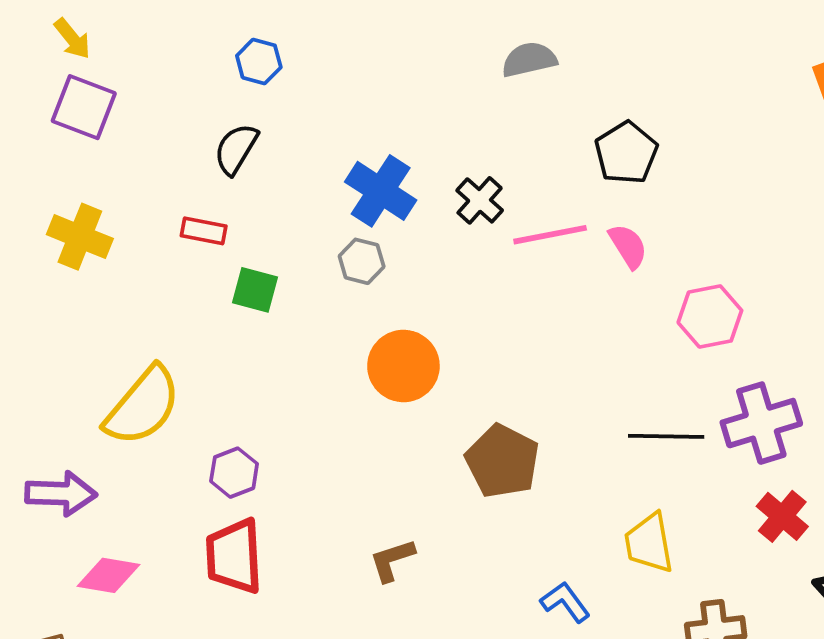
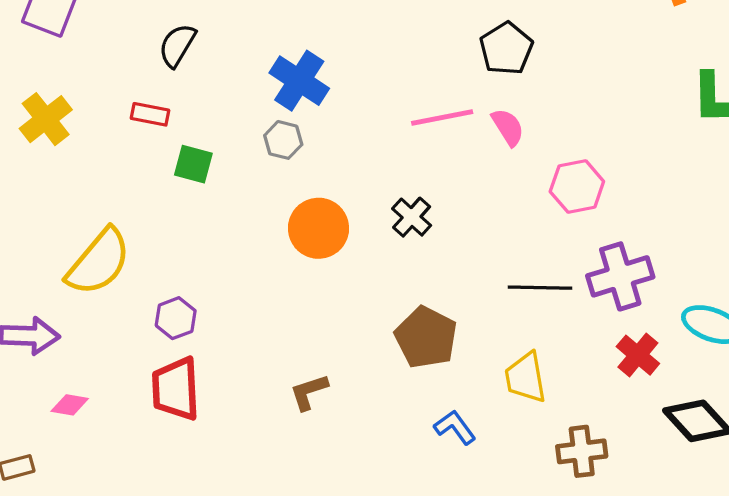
black cross: (480, 200) -> (412, 217), moved
yellow cross: (80, 237) -> (46, 119), turned 30
brown pentagon: (502, 461) -> (426, 337), moved
pink diamond: (108, 575) -> (70, 405), size x0.7

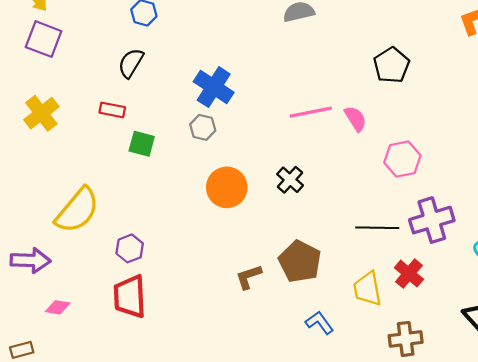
black pentagon: (506, 48) -> (391, 65), moved
red cross: (638, 355) -> (409, 274), moved
brown L-shape: (309, 392) -> (249, 277), moved

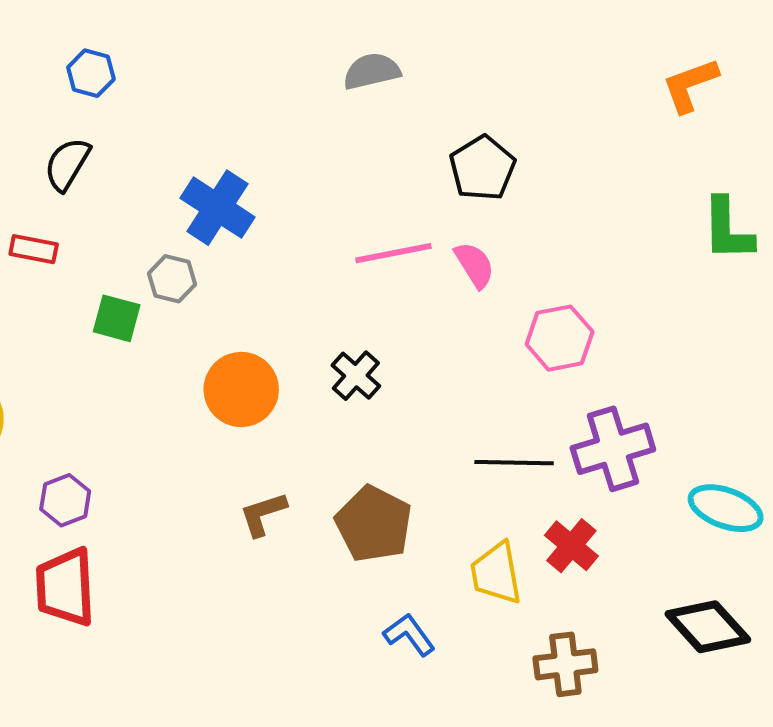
black pentagon: (391, 65) -> (482, 168), moved
gray hexagon: (203, 127) -> (172, 279), moved
green square: (142, 144) -> (117, 318), moved
brown L-shape: (249, 277) -> (263, 514), moved

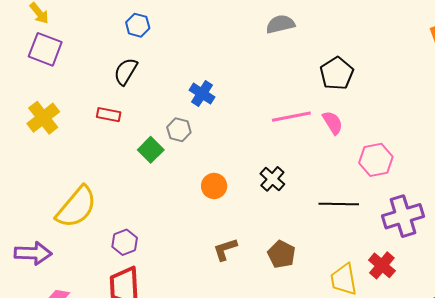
blue cross: (217, 208) -> (202, 94), size x0.7
green square: (117, 318) -> (151, 150), turned 30
orange circle: (241, 389) -> (214, 186), size x0.7
black line: (514, 463) -> (339, 204), moved
brown pentagon: (374, 524) -> (281, 254), size x0.7

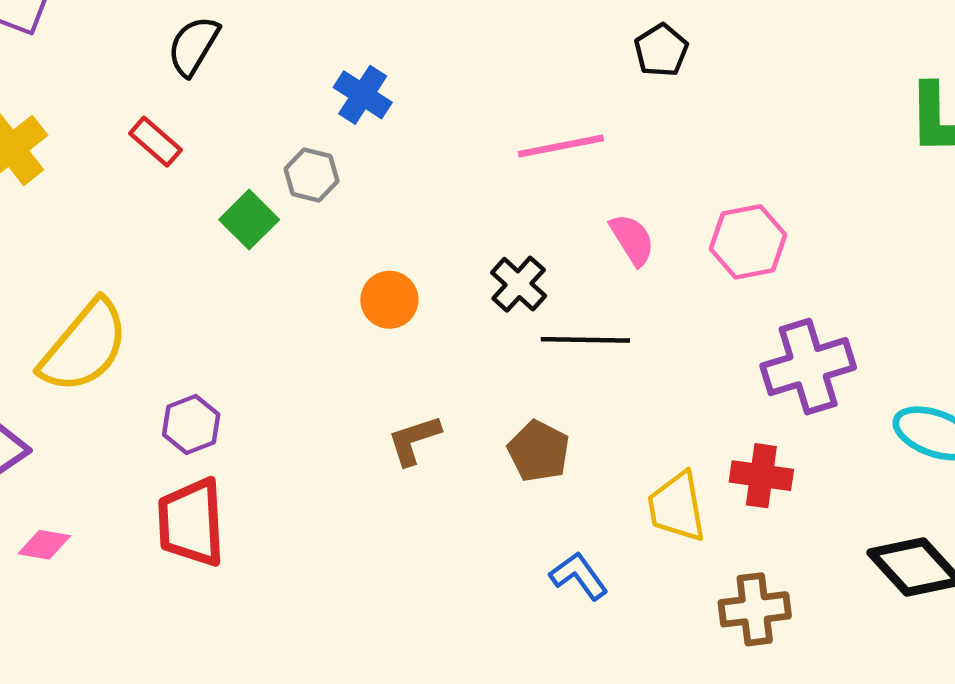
black pentagon: (337, 73) -> (661, 50), size x0.7
red rectangle: (109, 115) -> (156, 142), turned 30
pink semicircle: (333, 123) -> (632, 240), moved
black line: (339, 204) -> (585, 340), moved
red cross: (382, 265) -> (761, 476), turned -32

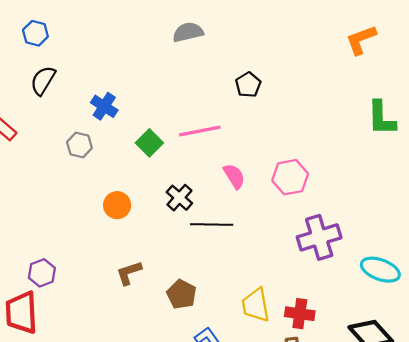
black semicircle: (193, 46) -> (43, 81), moved
green square: (249, 220) -> (149, 143), moved
purple hexagon: (191, 424) -> (42, 273), moved
brown pentagon: (539, 451) -> (182, 294), moved
red cross: (761, 476) -> (300, 314), moved

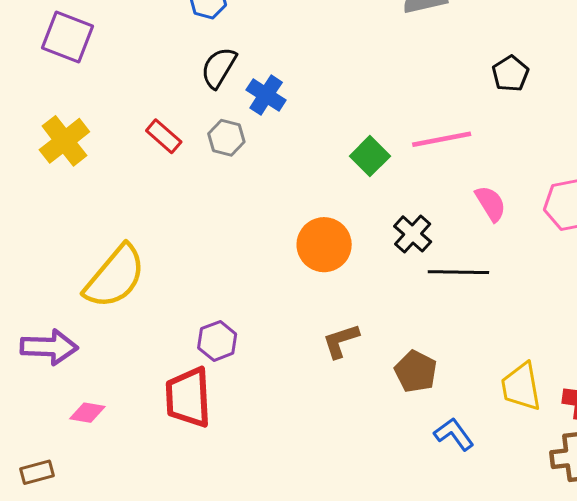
blue cross: (104, 106) -> (266, 95), moved
gray hexagon: (79, 145) -> (226, 138), moved
orange circle: (117, 205) -> (324, 245), size x1.4

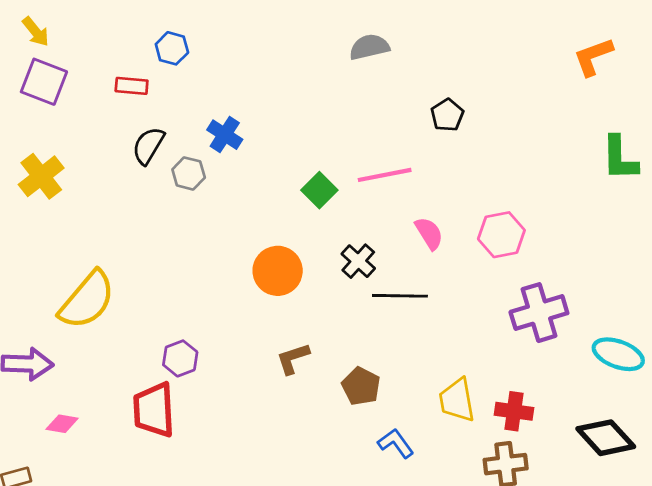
black semicircle: (219, 68) -> (148, 146), moved
red rectangle: (164, 136) -> (132, 86), moved, turned -36

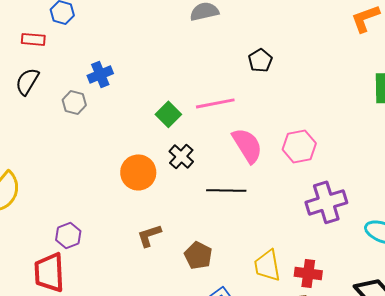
blue cross: (225, 135) -> (100, 74), turned 35
black semicircle: (148, 146) -> (27, 81), moved
pink semicircle: (429, 233) -> (247, 145), size x1.5
black cross: (358, 261) -> (181, 156), moved

